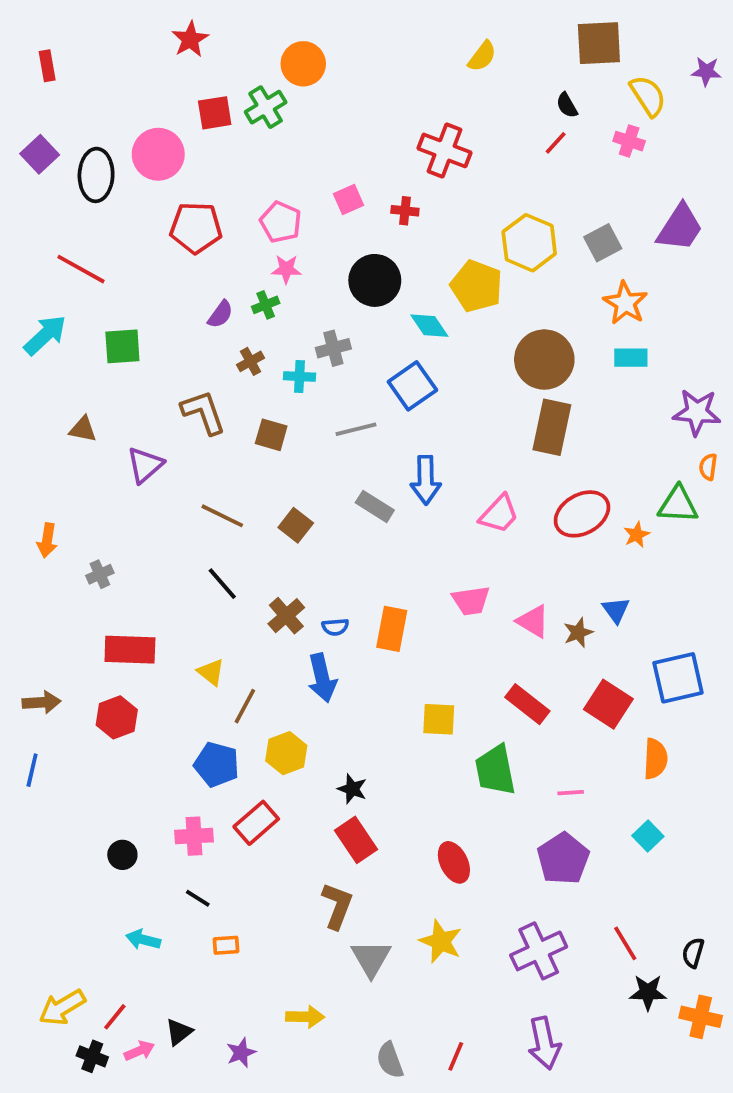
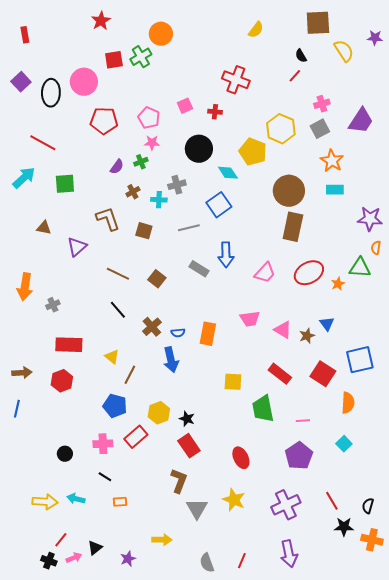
pink cross: (629, 141) -> (322, 104), moved, turned -35
orange arrow: (47, 540) -> (25, 287), size x1.5
yellow hexagon: (286, 753) -> (159, 413), moved
yellow arrow: (62, 1007) -> (45, 502), moved, turned -145

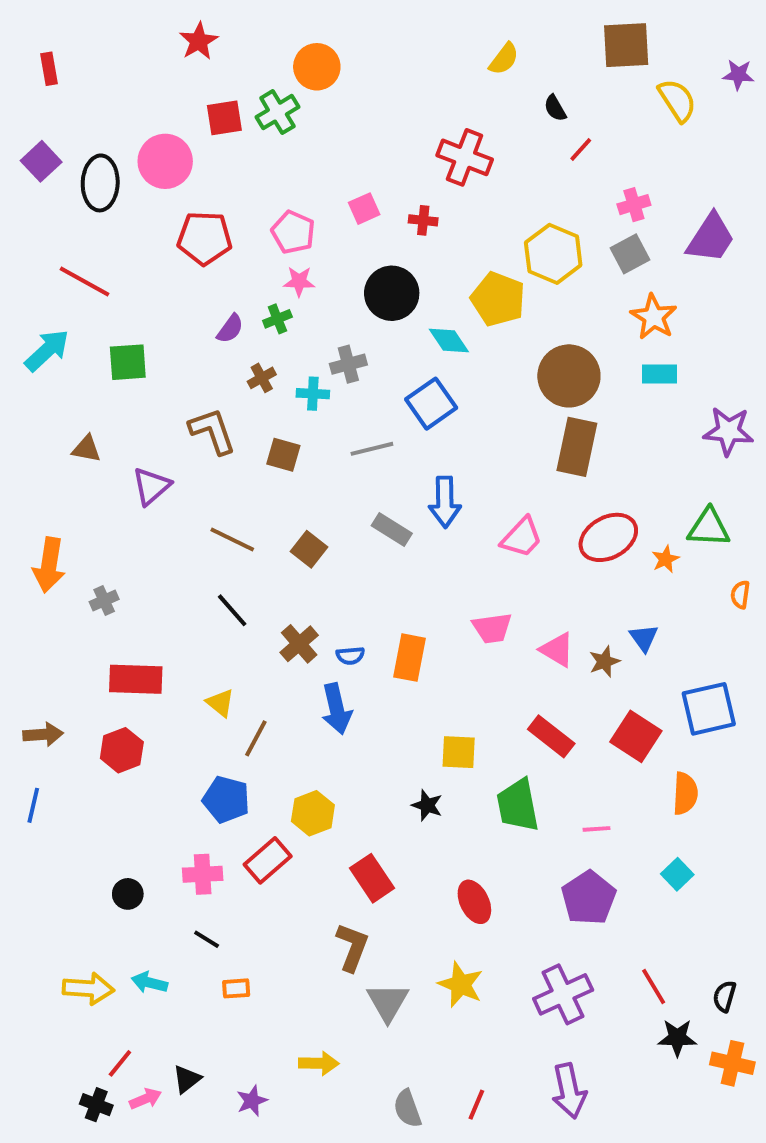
black semicircle: (301, 56) -> (555, 108), moved
orange semicircle: (376, 248) -> (740, 595), moved
black star: (187, 419) -> (427, 805), moved

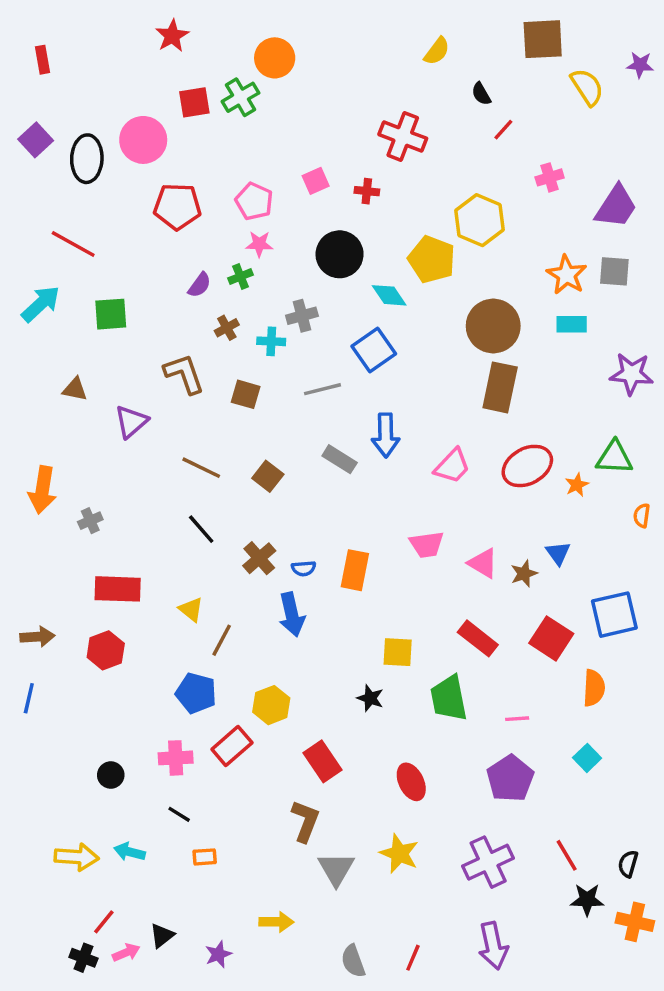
gray square: (630, 254) -> (614, 271), moved, turned 32

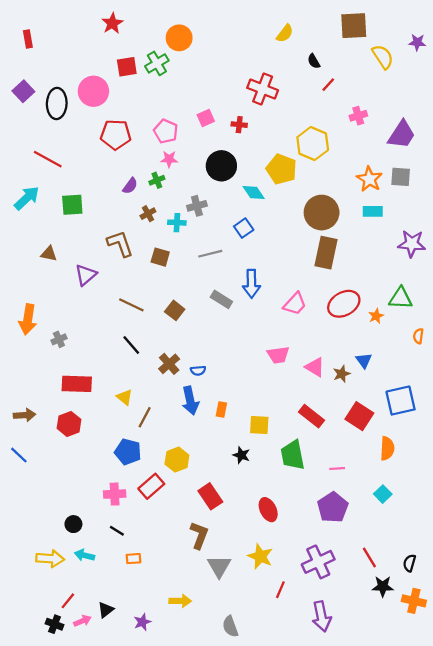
blue square: (374, 350) -> (244, 228), size x0.7
orange rectangle: (355, 570) -> (221, 409), moved, size x0.6
blue line: (29, 698) -> (19, 455), turned -60
black circle: (111, 775) -> (73, 524), moved
red line: (413, 958) -> (280, 590), moved

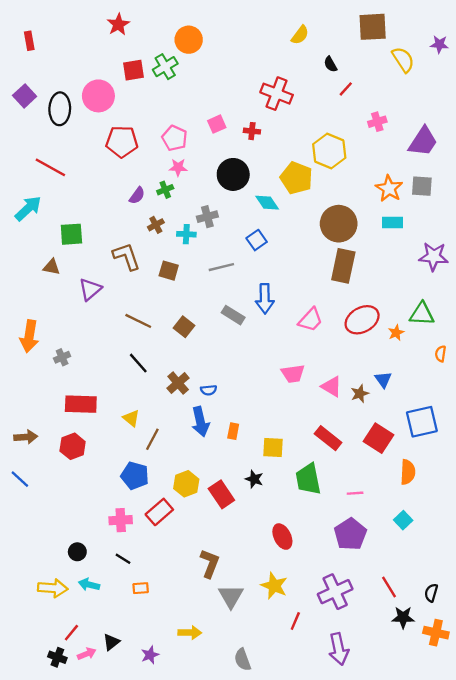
green square: (72, 205) -> (71, 234), moved
red rectangle: (210, 496) -> (221, 494), moved

